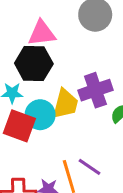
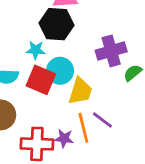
yellow trapezoid: (65, 104) -> (80, 91), moved

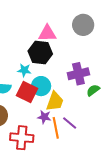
purple star: (64, 138) -> (44, 117), moved

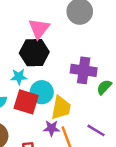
pink triangle: (47, 33) -> (39, 29), turned -42
purple cross: (78, 74) -> (84, 70), turned 30
purple line: (70, 123) -> (96, 130), moved

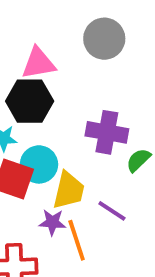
pink triangle: (39, 29) -> (38, 63), turned 40
purple line: (96, 130) -> (112, 211), moved

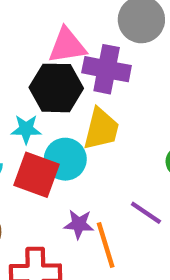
purple cross: (107, 132) -> (107, 69), moved
yellow trapezoid: (69, 190) -> (101, 129), moved

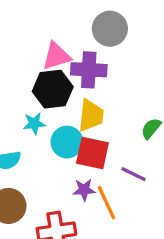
red square: (37, 175) -> (92, 153), moved

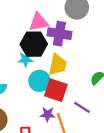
cyan star: (34, 123) -> (26, 59), moved

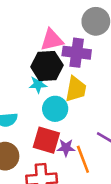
red square: (56, 90) -> (46, 140), moved

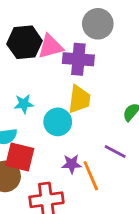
black hexagon: (47, 66) -> (25, 42), moved
cyan star: (38, 84) -> (24, 104), moved
red square: (46, 140) -> (20, 157), moved

